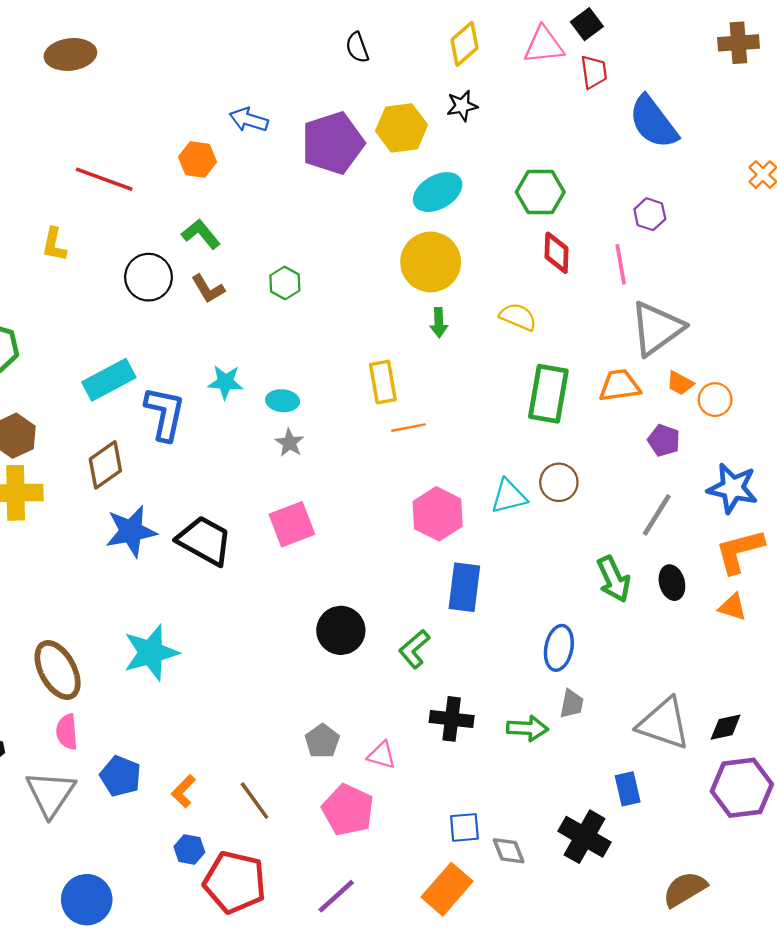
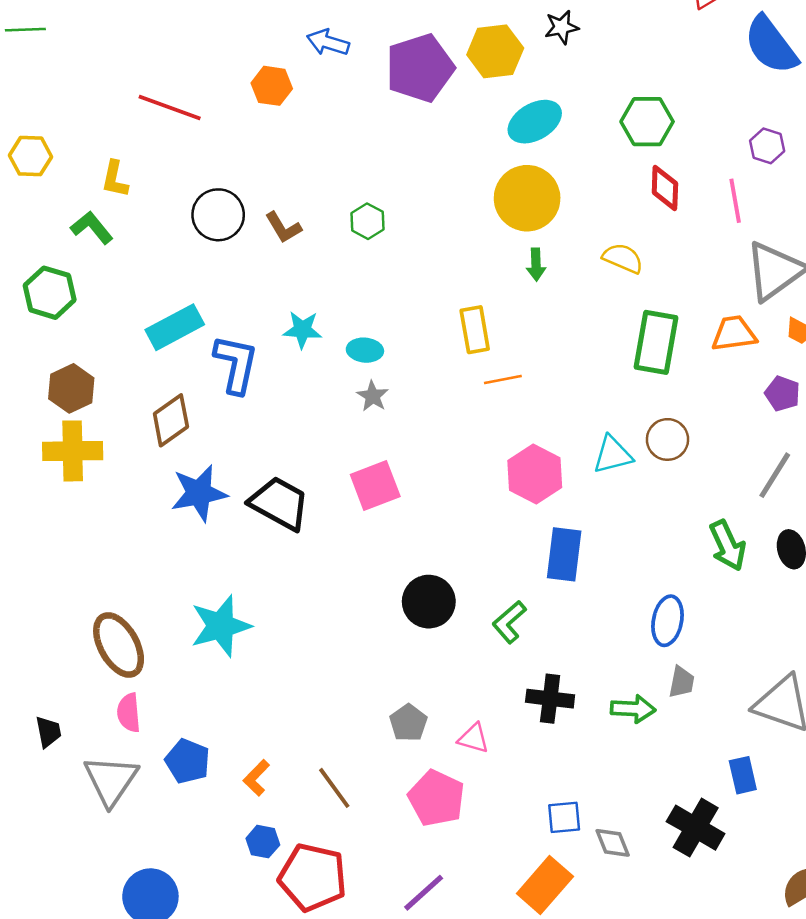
green L-shape: (201, 234) -> (92, 228), moved

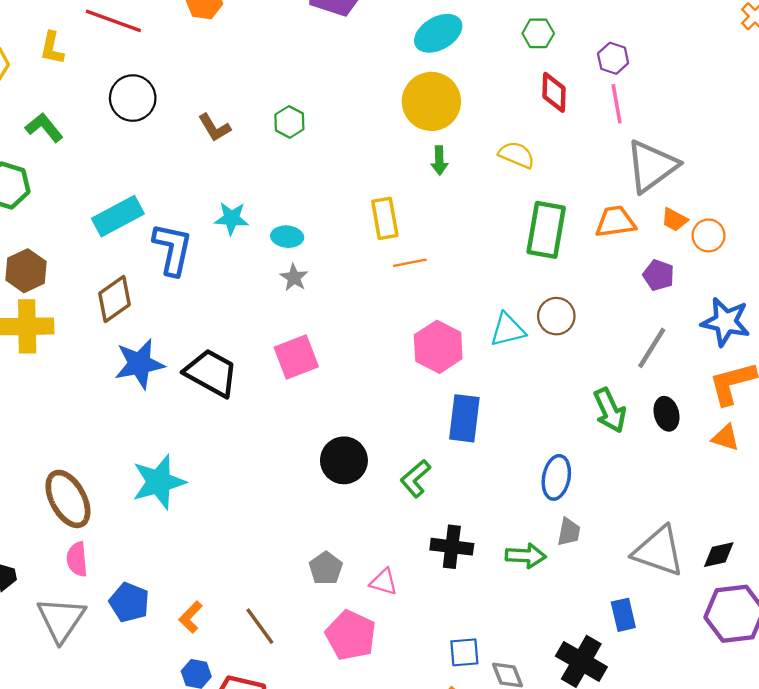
green hexagon: (647, 122) -> (538, 33), size x0.7
purple hexagon: (767, 146) -> (613, 58), moved
yellow L-shape: (115, 179) -> (52, 48), moved
black circle: (218, 215) -> (133, 98), moved

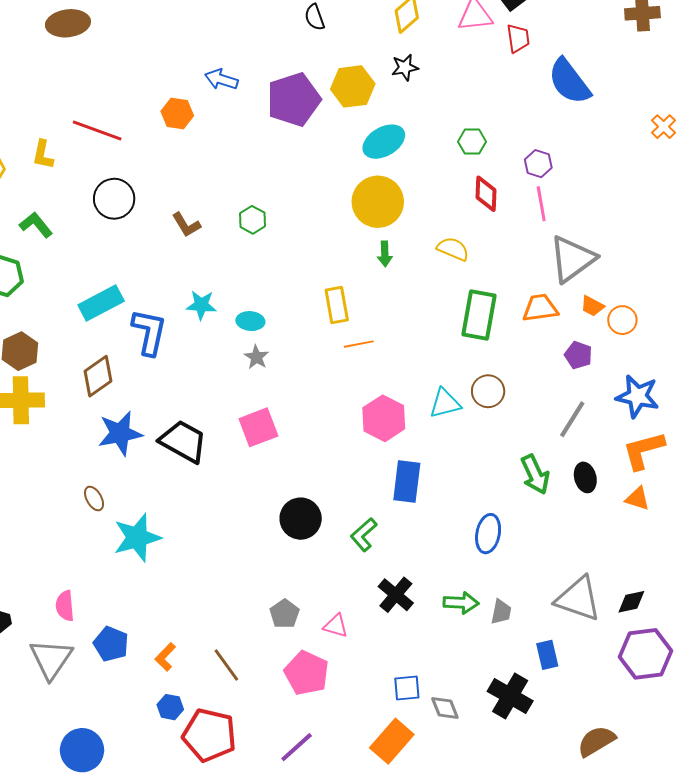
brown ellipse: (68, 499) -> (94, 499), moved, size x0.5
gray trapezoid: (569, 532) -> (501, 612), moved
black cross: (452, 547) -> (396, 595), turned 33

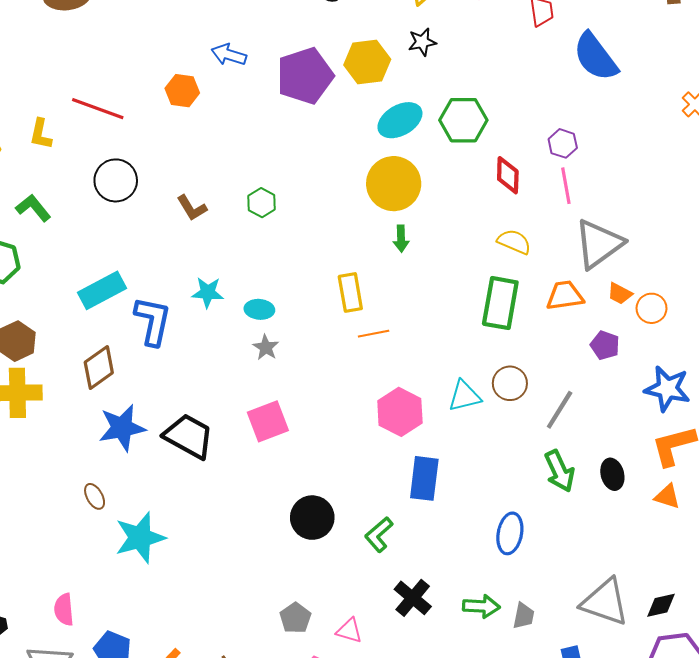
green hexagon: (472, 142) -> (463, 120), moved, size x1.6
yellow semicircle: (453, 249) -> (514, 242), moved
gray line: (572, 419) -> (560, 410), moved

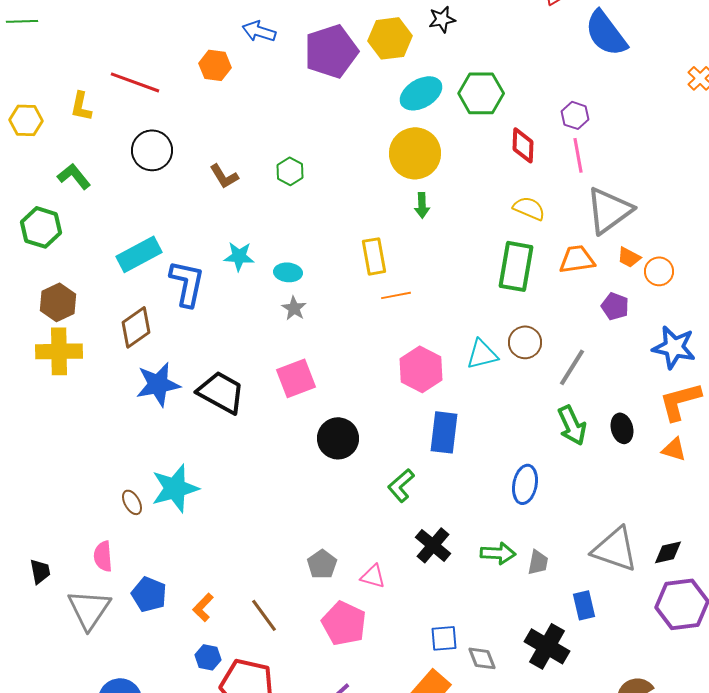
brown ellipse: (95, 496) -> (132, 502), moved
black circle: (312, 518) -> (338, 438), moved

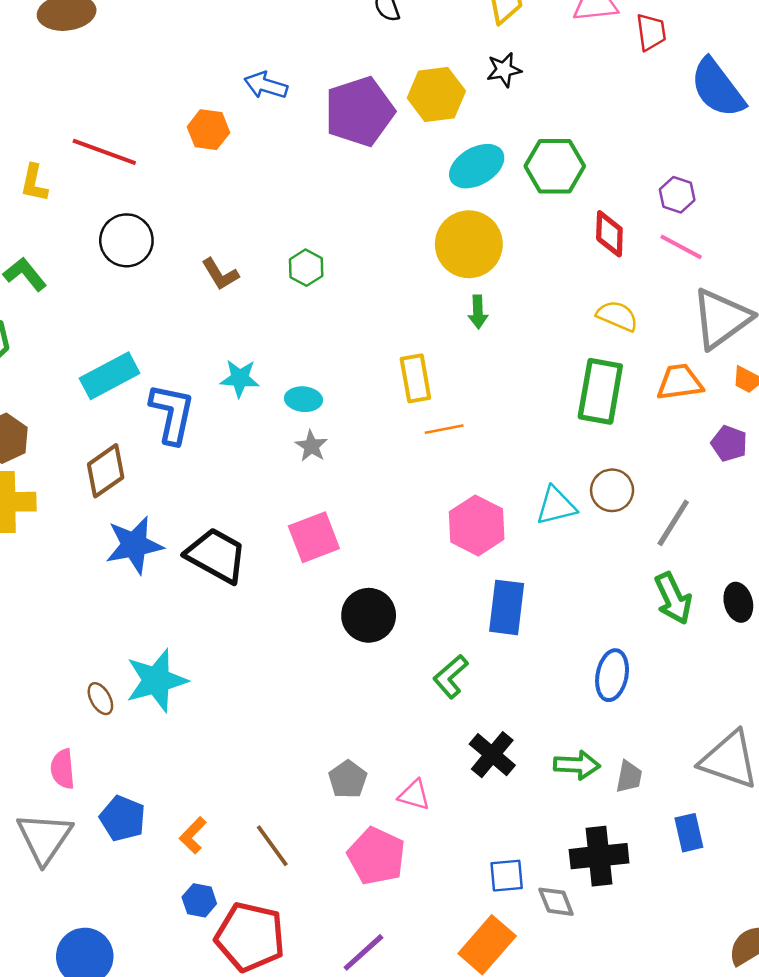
pink line: (578, 155) -> (681, 247), turned -52
black cross: (547, 646) -> (599, 856), moved, turned -36

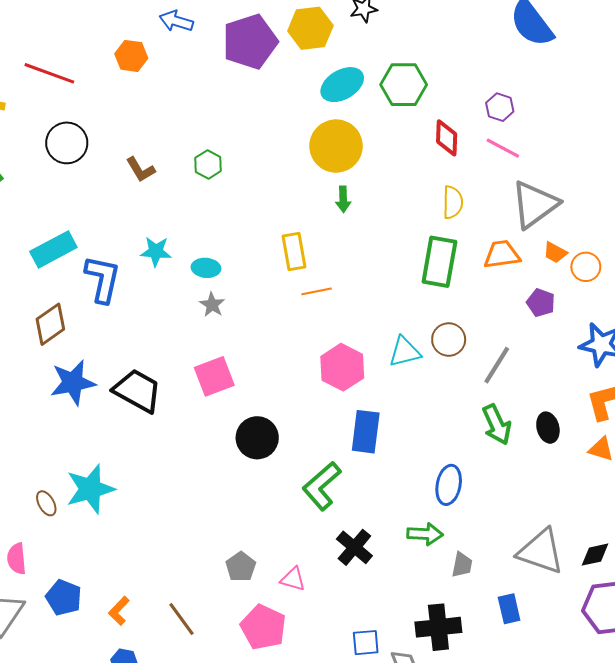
yellow semicircle: (617, 316) -> (453, 202), turned 68
green L-shape: (451, 676) -> (322, 486), size x1.4
green arrow: (577, 765) -> (425, 534), moved

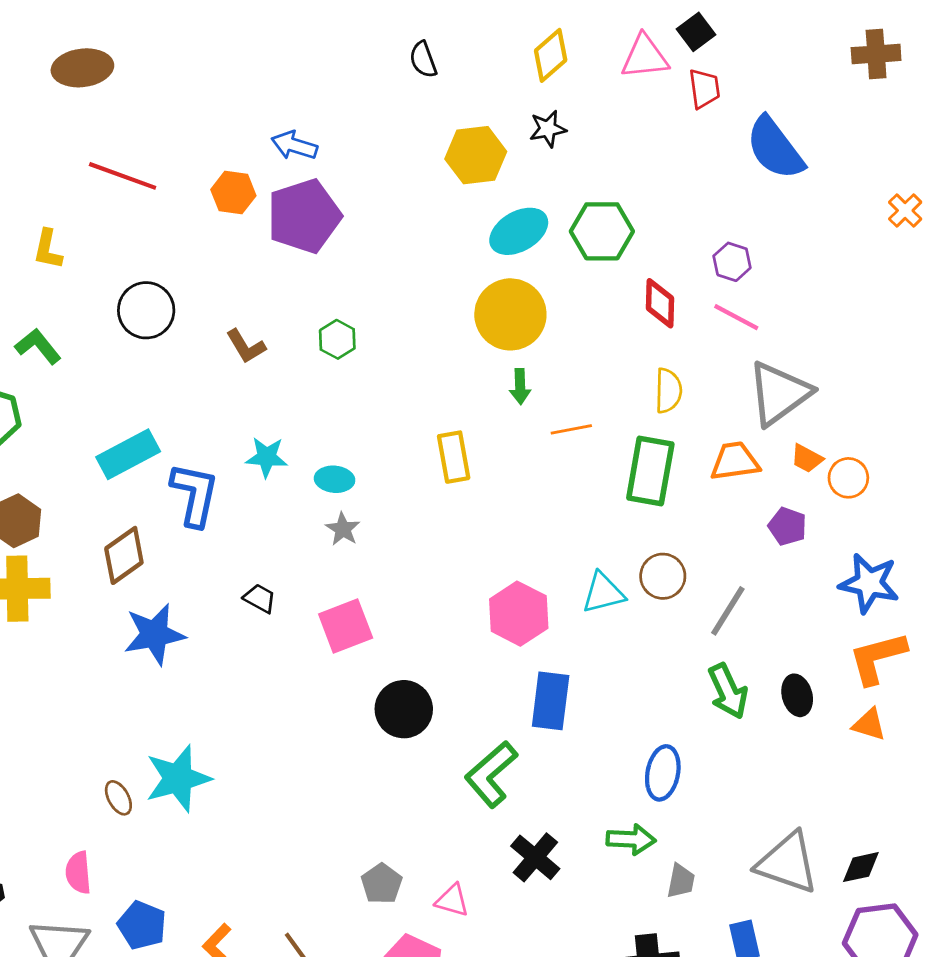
purple pentagon: (250, 42) -> (304, 216), moved
red line: (49, 73) -> (123, 176), moved
orange line: (317, 291) -> (571, 429), moved
black trapezoid: (137, 391) -> (260, 598), moved, size x0.5

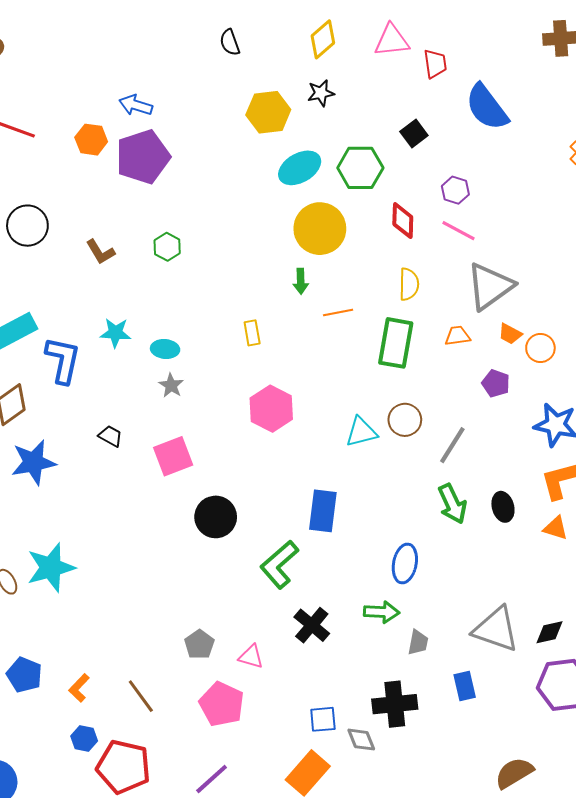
black square: (696, 32) -> (414, 133), moved
yellow circle: (510, 314) -> (320, 229), moved
yellow rectangle: (454, 457) -> (252, 333), size x0.7
orange trapezoid: (735, 461) -> (457, 336), size x0.7
pink hexagon: (519, 614) -> (271, 409), moved

